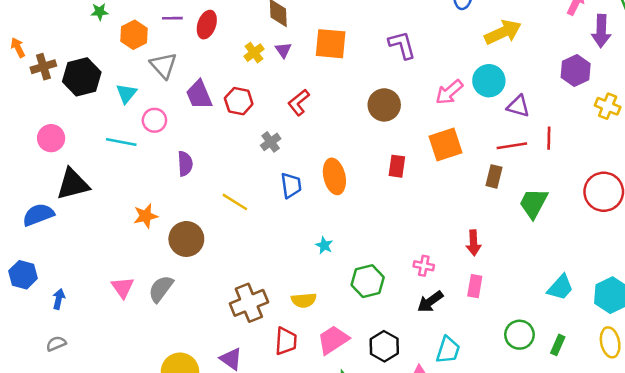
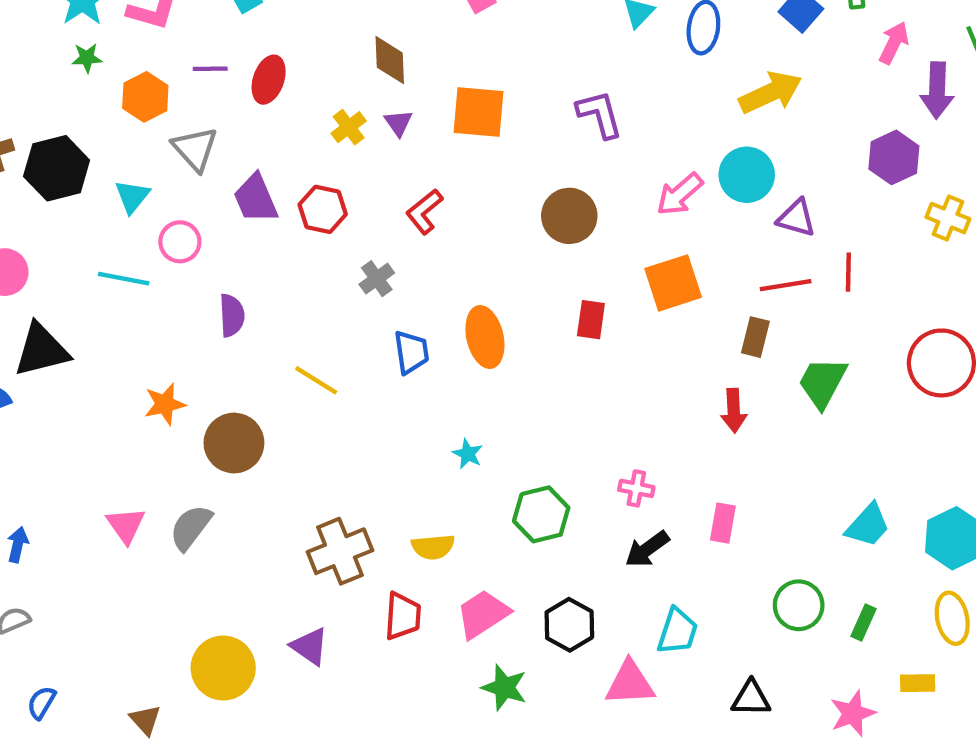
red arrow: (474, 243) -> (734, 411), moved

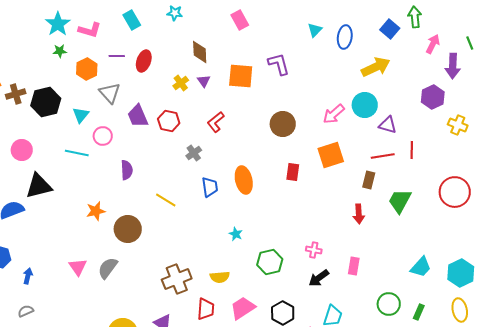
purple L-shape: (600, 114) -> (279, 64), moved

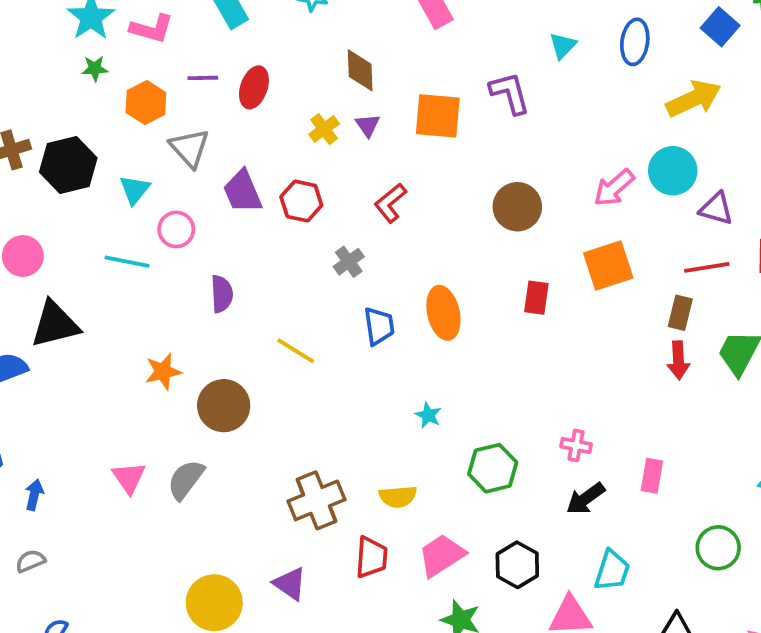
cyan triangle: (315, 30) -> (563, 46), moved
red arrow: (359, 214) -> (678, 360), moved

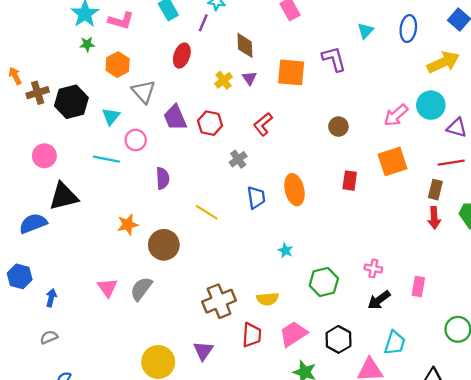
purple line: (203, 78) -> (203, 23), moved, turned -66
brown circle: (517, 207) -> (338, 127), size x0.7
purple triangle: (290, 584) -> (203, 351), turned 30

